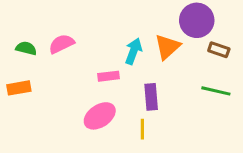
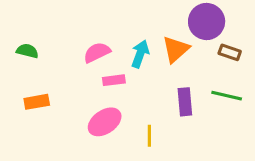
pink semicircle: (61, 44) -> (97, 52), moved
orange rectangle: (19, 88) -> (37, 102), moved
purple rectangle: (151, 97) -> (185, 102), moved

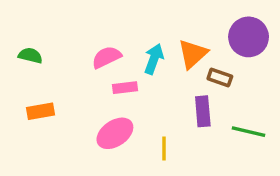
purple circle: (207, 22) -> (249, 37), moved
brown rectangle: (230, 52) -> (220, 78), moved
green line: (227, 96) -> (249, 132), moved

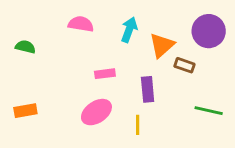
pink semicircle: (106, 57) -> (81, 24), moved, turned 35
cyan arrow: (154, 59) -> (129, 30), moved
orange rectangle: (41, 111) -> (25, 111), moved
purple rectangle: (203, 111) -> (148, 89), moved

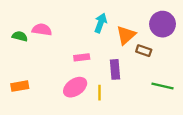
pink semicircle: (81, 24) -> (42, 30), moved
yellow line: (138, 125) -> (99, 93), moved

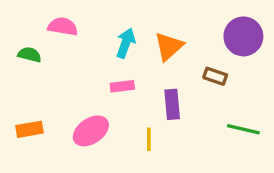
cyan arrow: (101, 23) -> (126, 43), moved
pink semicircle: (42, 30) -> (63, 26), moved
orange triangle: (126, 35) -> (169, 46), moved
pink ellipse: (75, 87) -> (91, 131), moved

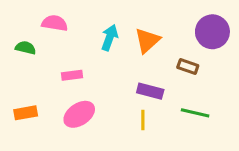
pink rectangle: (122, 86) -> (72, 75), moved
purple rectangle: (172, 104) -> (150, 91), turned -70
green line: (243, 129) -> (195, 113), moved
yellow line: (149, 139) -> (143, 120), moved

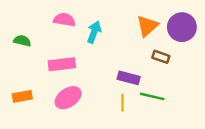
pink semicircle: (55, 23) -> (64, 20), moved
orange triangle: (147, 40) -> (147, 26), moved
pink rectangle: (72, 75) -> (62, 64), size x1.5
green line: (195, 113) -> (152, 96), moved

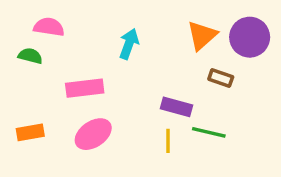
pink semicircle: (64, 20) -> (49, 27), moved

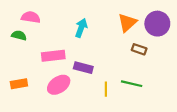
purple rectangle: (176, 107) -> (83, 68), moved

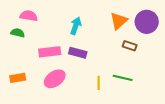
purple rectangle: (83, 68) -> (78, 53), moved

